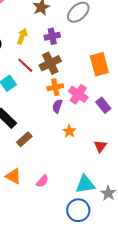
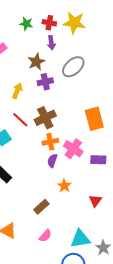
purple cross: (52, 36) -> (45, 82), moved
purple rectangle: (103, 105) -> (98, 160), turned -49
brown rectangle: (24, 139) -> (41, 207), moved
pink semicircle: (42, 181) -> (45, 236), moved

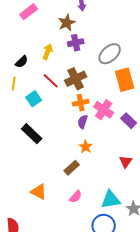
gray ellipse: (73, 67) -> (110, 54), moved
purple rectangle: (98, 160) -> (129, 121), turned 42
orange star: (64, 186) -> (86, 147), moved

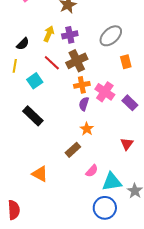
purple cross: (76, 43) -> (70, 35), moved
orange rectangle: (125, 80) -> (126, 62), size x0.6
pink semicircle: (76, 197) -> (92, 171), moved

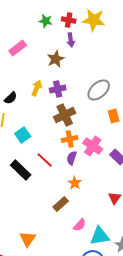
red line: (52, 63) -> (45, 160), moved
orange triangle: (40, 174) -> (28, 239), moved, turned 36

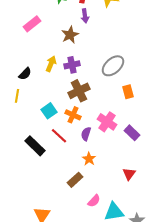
cyan square: (23, 135) -> (49, 111), moved
orange cross: (70, 139) -> (73, 115), moved, turned 35

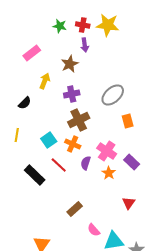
yellow arrow: (51, 64) -> (45, 81), moved
yellow line: (17, 96) -> (17, 135), moved
orange star: (89, 159) -> (109, 173), moved
pink semicircle: (94, 201) -> (94, 230), turned 96

